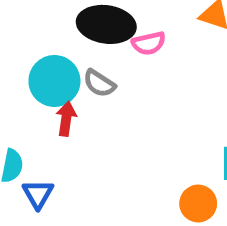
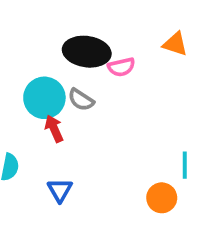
red arrow: (66, 119) -> (54, 129), turned -32
blue triangle: (38, 194) -> (60, 190), moved

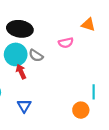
black ellipse: (87, 52) -> (20, 29), moved
pink semicircle: (121, 67) -> (66, 43), moved

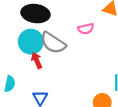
gray semicircle: (36, 56) -> (53, 43), size x1.6

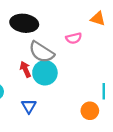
cyan circle: (31, 42) -> (45, 73), moved

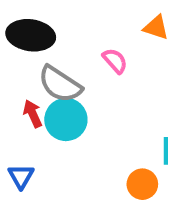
pink semicircle: (74, 38) -> (115, 61), turned -119
blue triangle: (29, 106) -> (21, 176), moved

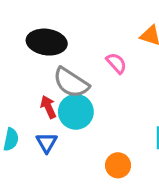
blue triangle: (21, 176) -> (47, 143), moved
orange circle: (142, 184) -> (118, 165), moved

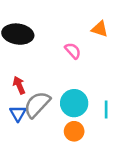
gray semicircle: (71, 83) -> (37, 104), moved, turned 100
cyan circle: (76, 112) -> (74, 103), moved

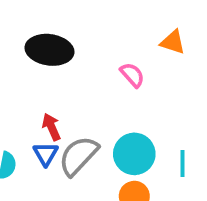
blue triangle: (18, 113) -> (46, 154), moved

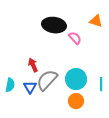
black ellipse: (49, 50) -> (54, 25), moved
blue triangle: (46, 154) -> (30, 87), moved

